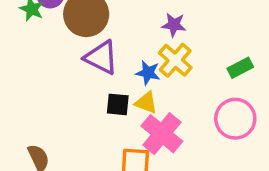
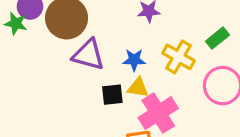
yellow cross: (175, 60) -> (179, 57), moved
pink cross: (162, 134) -> (158, 113), turned 30

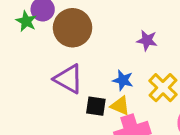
purple triangle: (88, 55) -> (68, 79), moved

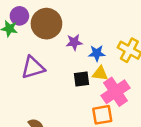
purple star: (147, 40) -> (74, 42), moved
purple triangle: (68, 79) -> (33, 68), moved, turned -30

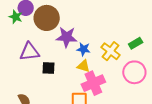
purple star: (74, 42) -> (67, 37), size x1.5
black square: (81, 79) -> (48, 68), moved

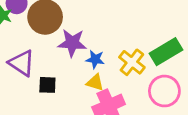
green rectangle: (136, 43) -> (166, 52), size x1.6
purple triangle: (30, 52) -> (22, 63), turned 40

